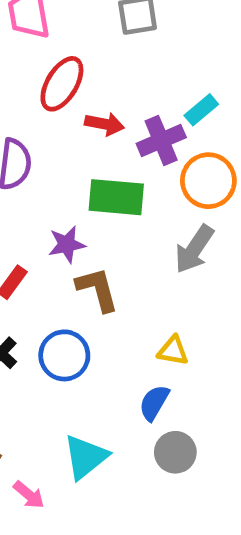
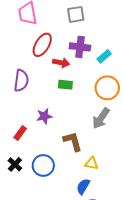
purple cross: (161, 140) -> (80, 47), moved, turned 30
green rectangle: (116, 197) -> (65, 85), moved, size x0.6
brown L-shape: (97, 289) -> (73, 141), moved

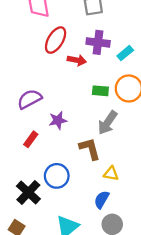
purple semicircle: (21, 80) -> (30, 99), moved, turned -125
green rectangle: (65, 85) -> (100, 91), moved
gray arrow: (101, 118) -> (108, 123), moved
black cross: (15, 164) -> (28, 192), moved, size x1.5

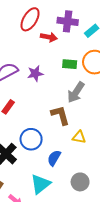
purple star: (58, 120) -> (35, 74), moved
blue semicircle: (102, 200) -> (54, 158), moved

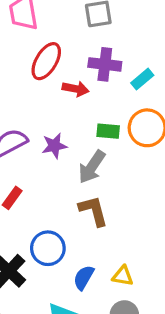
gray arrow: (76, 92) -> (92, 167), moved
yellow triangle: (79, 137) -> (123, 276), moved

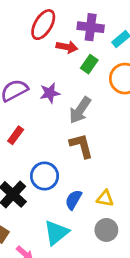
green rectangle: (108, 131) -> (89, 64), moved, turned -60

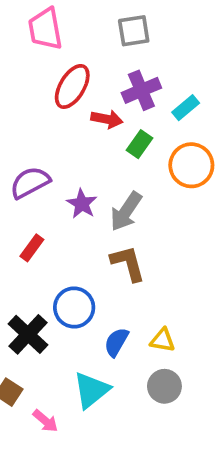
purple cross: (91, 27) -> (141, 90), turned -30
purple star: (50, 93) -> (82, 204), moved, turned -30

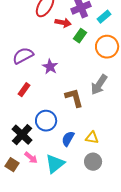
gray arrow: (126, 211) -> (99, 85), moved
pink arrow: (45, 421) -> (31, 158), moved

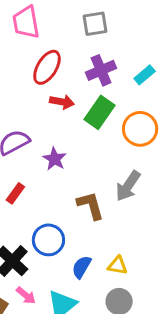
cyan rectangle: (104, 17) -> (145, 75), moved
red arrow: (63, 23) -> (62, 102), moved
green rectangle: (80, 36) -> (100, 112), size x1.5

